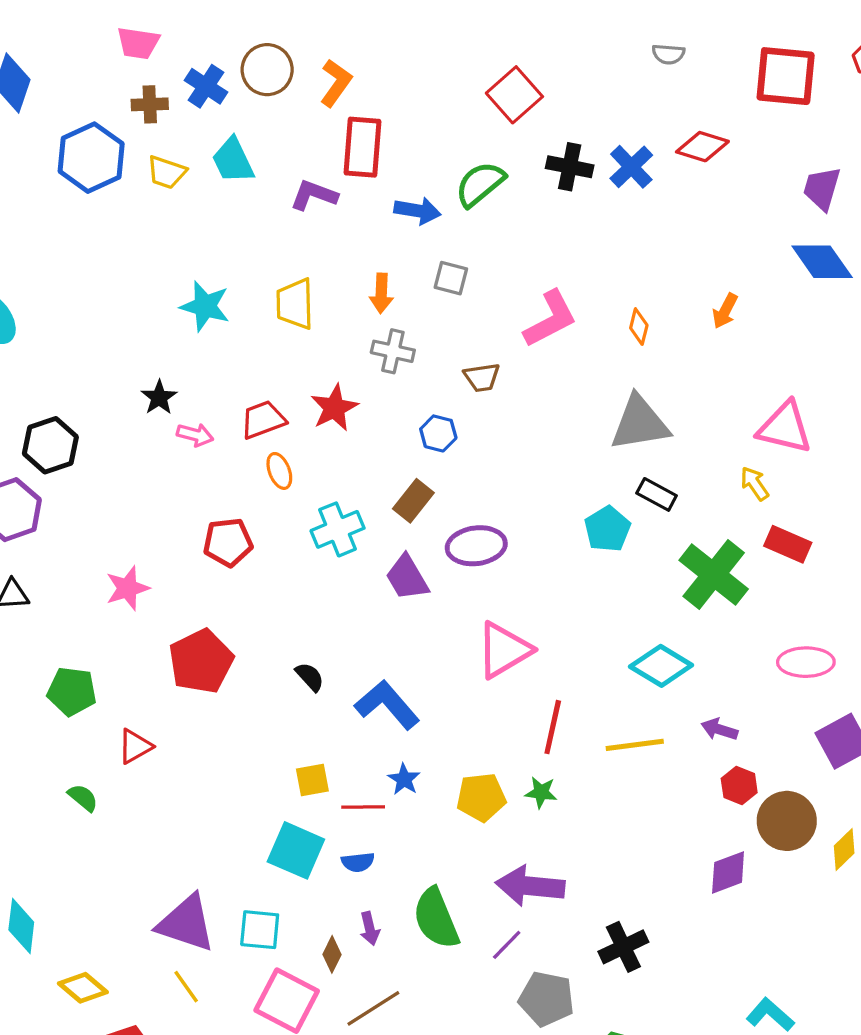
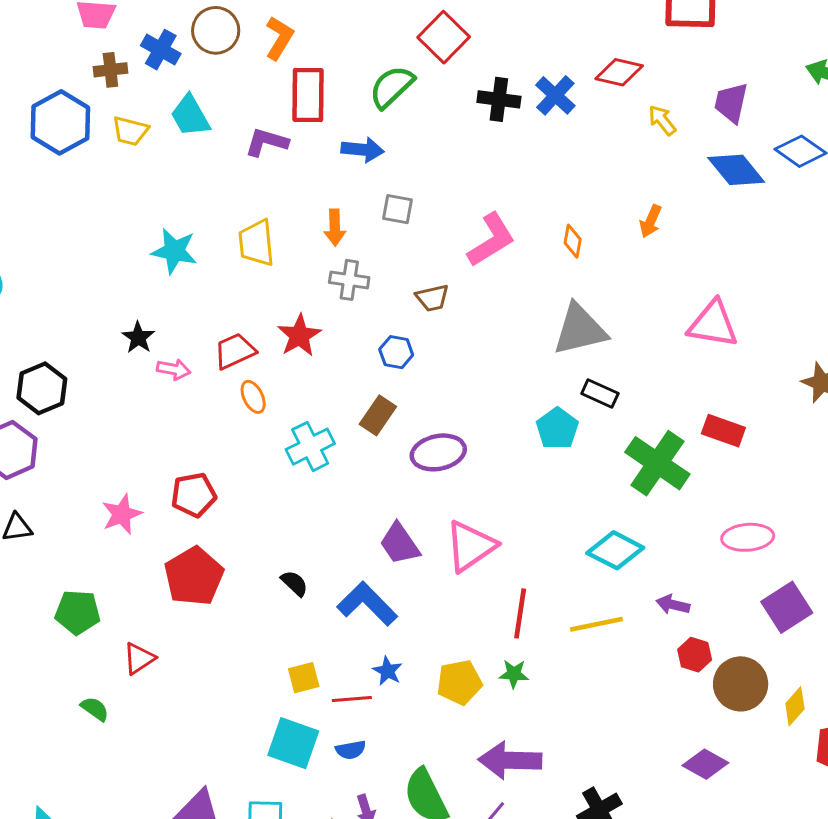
green semicircle: (480, 184) -> (392, 87), moved
yellow arrow: (755, 483) -> (662, 120), moved
red pentagon: (228, 542) -> (194, 495), moved
purple trapezoid: (407, 578) -> (400, 544), moved
purple diamond: (728, 872) -> (705, 764), moved, turned 54

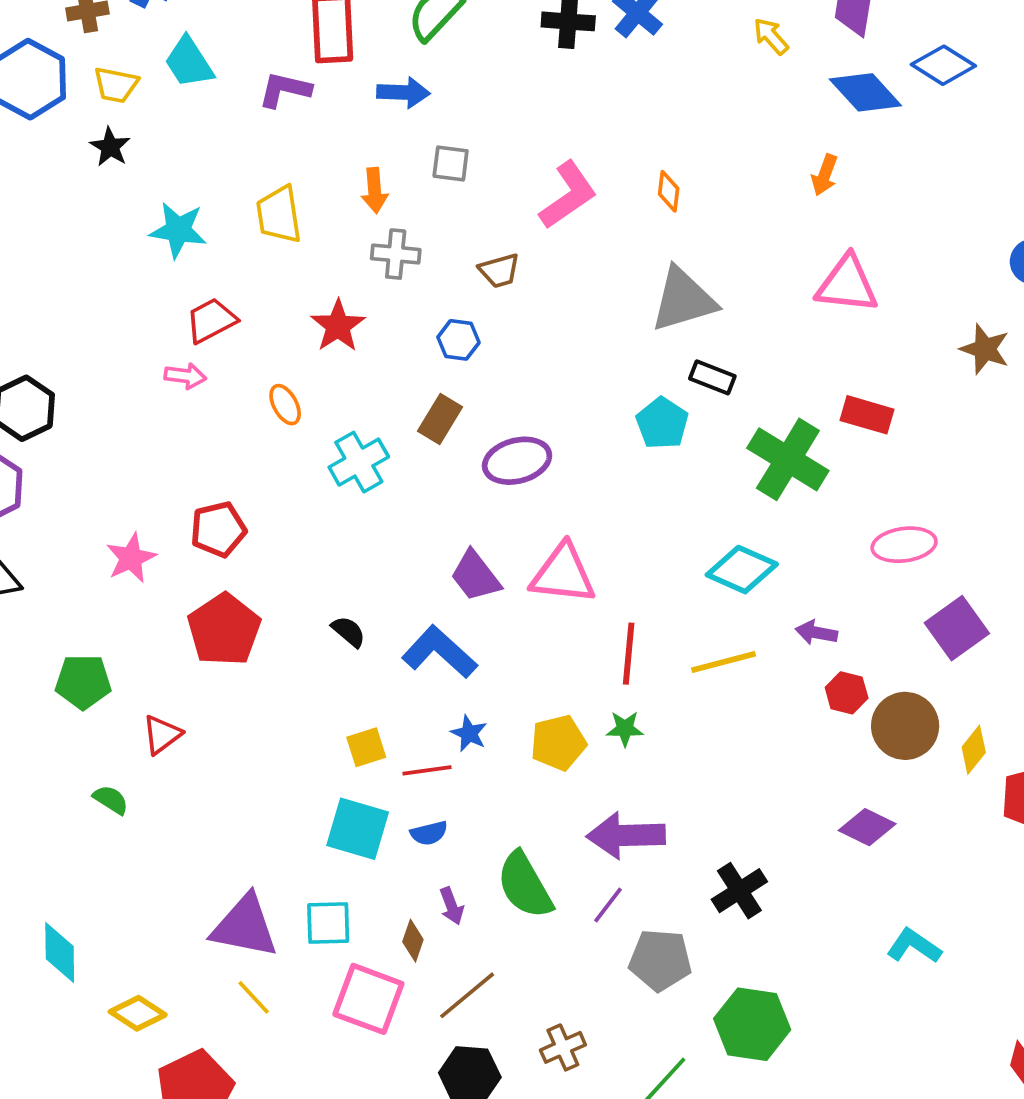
orange arrow: (651, 221) -> (825, 175), moved
black star: (138, 337) -> (110, 147), moved
red trapezoid: (235, 351) -> (211, 320), moved
pink triangle: (471, 546) -> (563, 574), turned 44

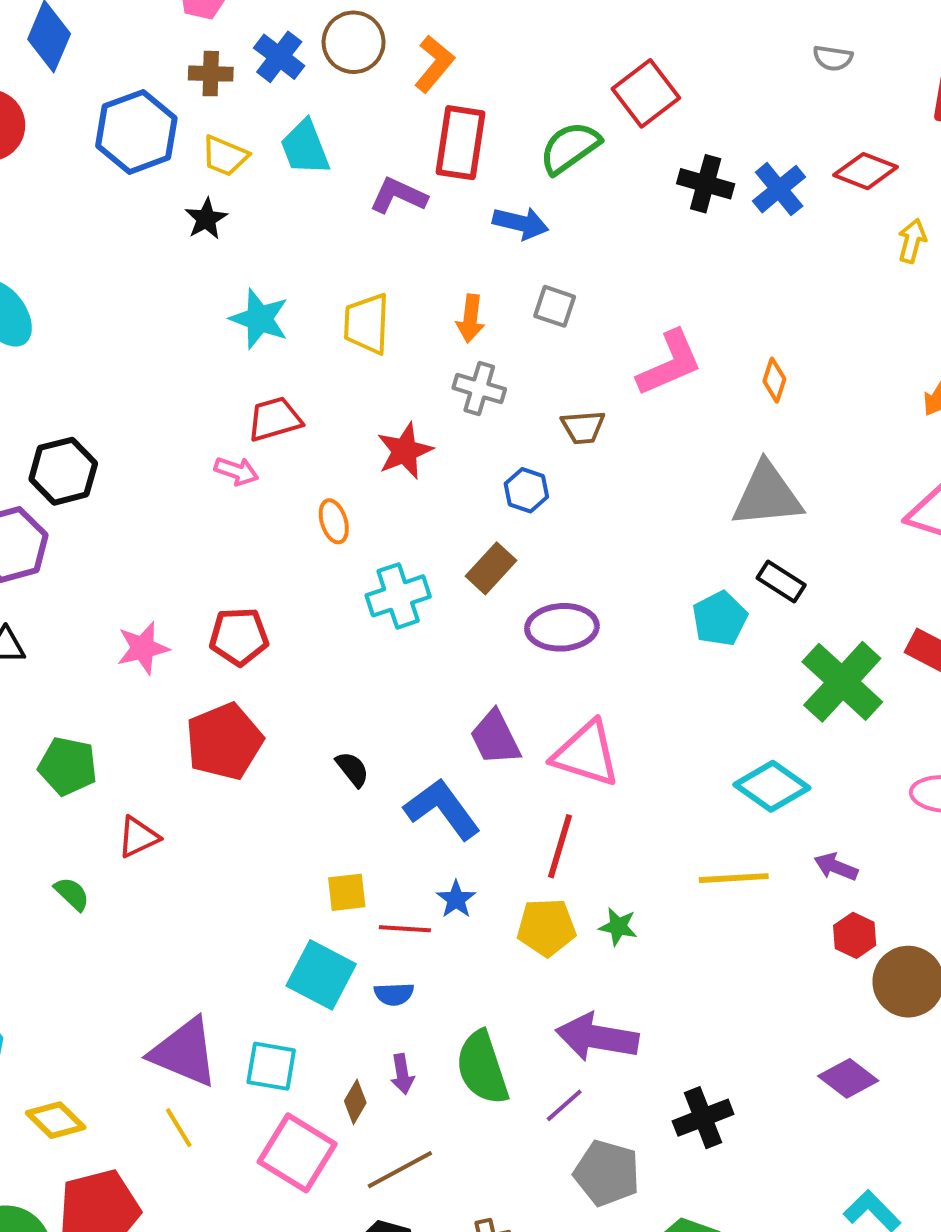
yellow arrow: (771, 36) -> (912, 241), turned 45
red line: (629, 654) -> (560, 846), moved

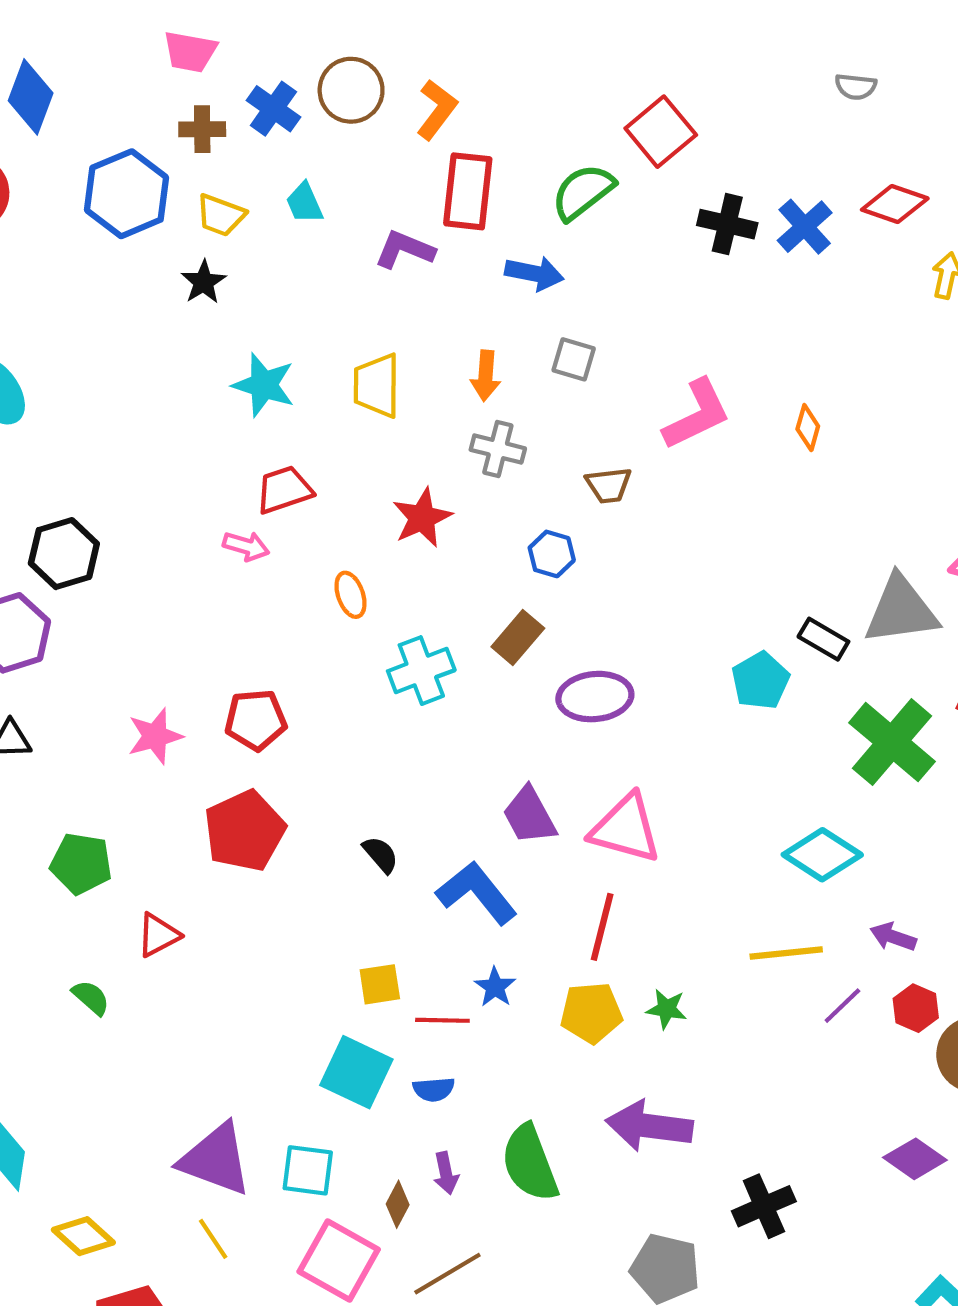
cyan trapezoid: (305, 148) -> (304, 203), size x0.7
gray triangle: (767, 495) -> (901, 610), moved
purple line: (564, 1105) -> (842, 1006), moved

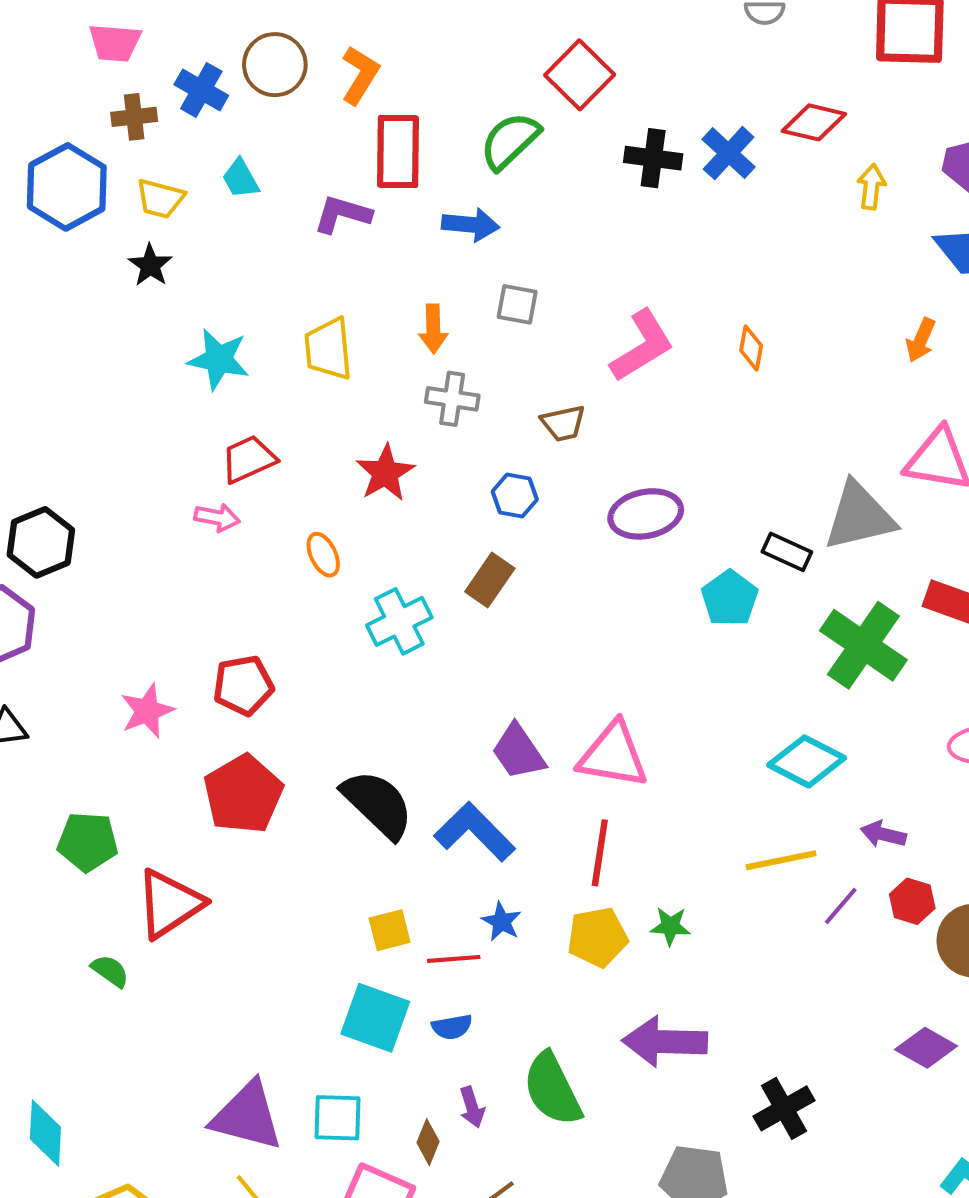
purple ellipse: (595, 697) -> (646, 514), moved
black semicircle: (381, 855) -> (378, 804), size x2.0
red triangle: (158, 935) -> (169, 904), size x1.6

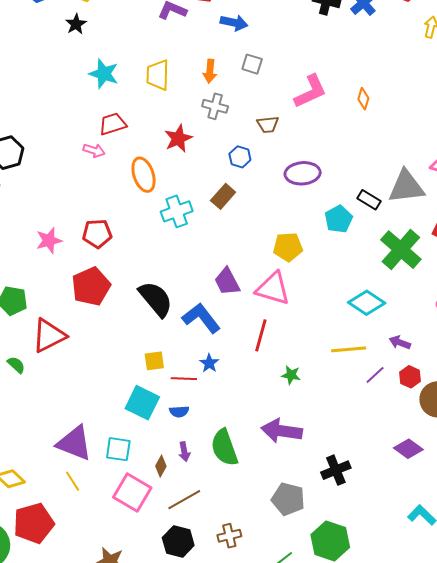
orange ellipse: (323, 555) -> (144, 175), size x1.6
yellow pentagon: (597, 937) -> (288, 247), moved

